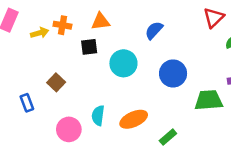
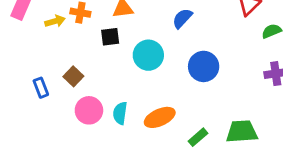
green trapezoid: (209, 100) -> (242, 132), moved
blue rectangle: (27, 103) -> (41, 88), moved
pink circle: (69, 129) -> (89, 110), moved

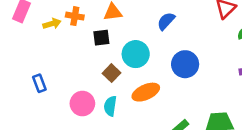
brown square: (73, 76) -> (112, 73), moved
orange ellipse: (160, 117) -> (146, 92), moved

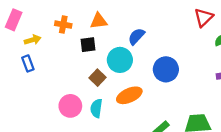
blue semicircle: (166, 21) -> (136, 36), moved
yellow arrow: (52, 24) -> (33, 40), moved
blue rectangle: (39, 83) -> (28, 63), moved

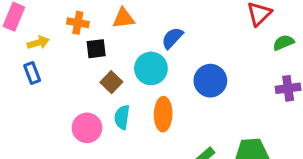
black square: (88, 45) -> (96, 49), moved
brown square: (97, 78) -> (111, 82), moved
orange ellipse: (129, 95) -> (163, 114), turned -65
cyan semicircle: (96, 108) -> (122, 117), moved

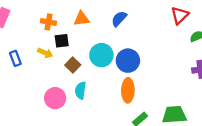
blue semicircle: (172, 38) -> (119, 19), moved
yellow arrow: (38, 43) -> (45, 53), moved, turned 40
blue circle: (210, 81) -> (128, 61), moved
orange ellipse: (163, 114) -> (128, 90), moved

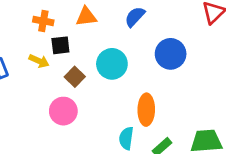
blue circle: (128, 61) -> (171, 54), moved
cyan semicircle: (80, 90) -> (126, 138), moved
pink circle: (55, 98) -> (63, 111), moved

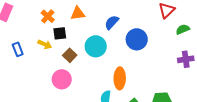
blue semicircle: (135, 17) -> (112, 22), moved
orange cross: (43, 21) -> (48, 16), turned 32

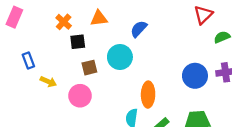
blue circle: (137, 39) -> (195, 76), moved
yellow arrow: (45, 44) -> (48, 82), moved
brown square: (70, 55) -> (89, 68), turned 32

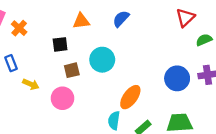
orange cross: (64, 22) -> (19, 28), moved
blue semicircle: (139, 29) -> (121, 19), moved
orange ellipse: (148, 95) -> (130, 97), turned 35

